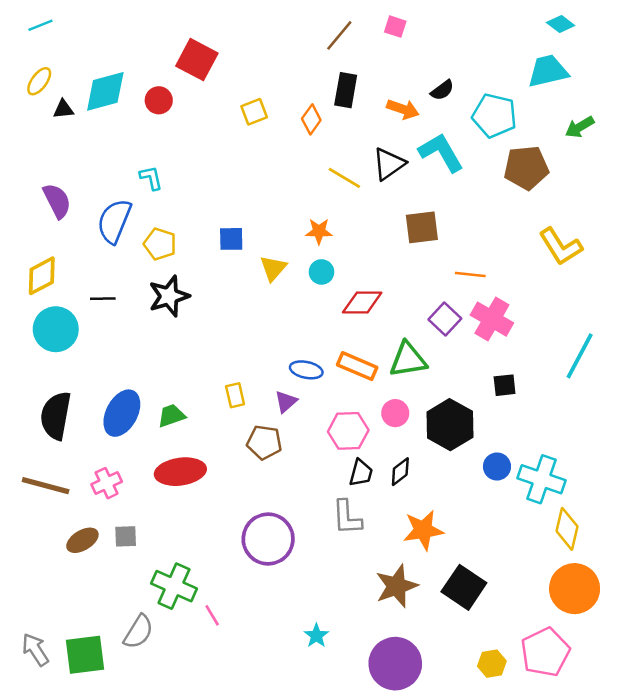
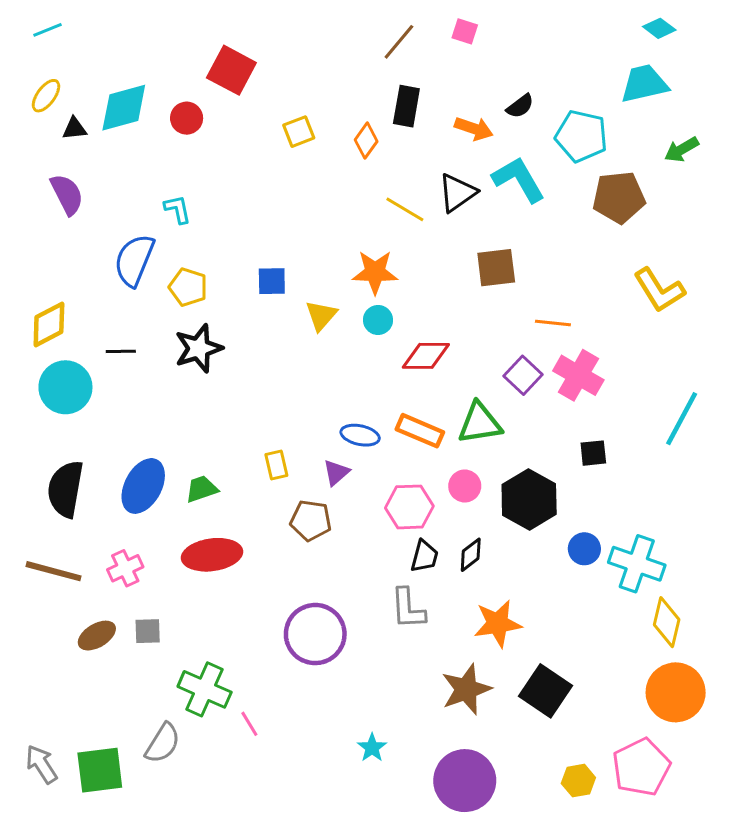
purple semicircle: (57, 201) -> (67, 194), moved
orange star: (319, 231) -> (375, 272), size x1.4

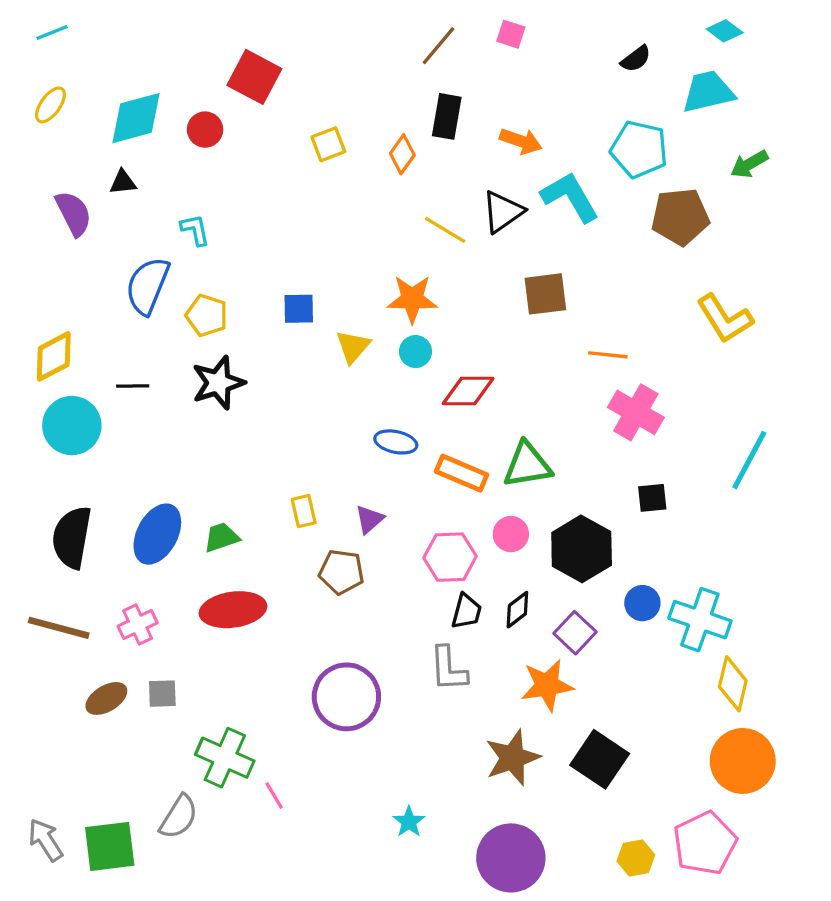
black semicircle: (520, 106) -> (636, 59), moved
black triangle: (74, 129) -> (123, 182), moved
purple square: (523, 375) -> (575, 633), moved
blue ellipse: (360, 435) -> (396, 442), moved

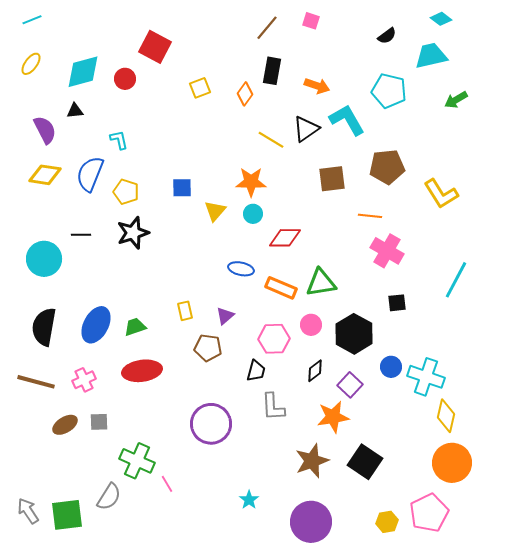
brown pentagon: (680, 217) -> (387, 167), moved
yellow diamond: (54, 356) -> (45, 175), moved, turned 36
black trapezoid: (466, 611) -> (256, 371), moved

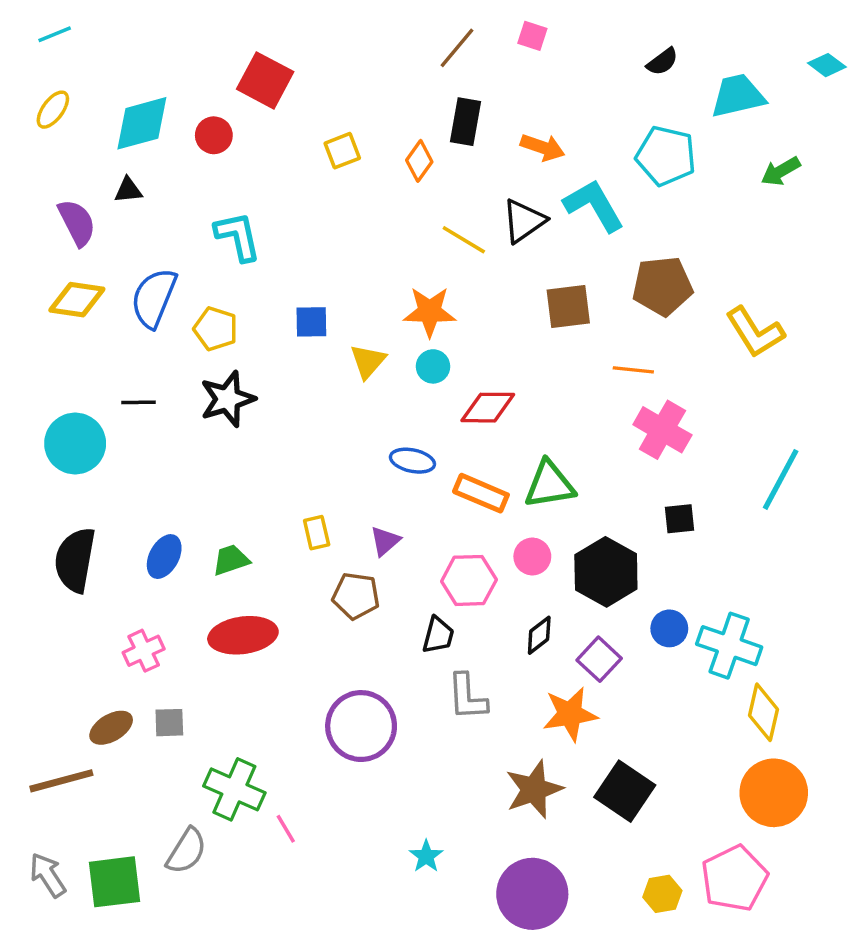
cyan diamond: (441, 19) -> (827, 65), moved
cyan L-shape: (119, 140) -> (238, 236), moved, size x1.5
blue ellipse: (96, 325) -> (164, 557), size x0.7
brown line: (36, 382) -> (61, 781), moved, turned -30

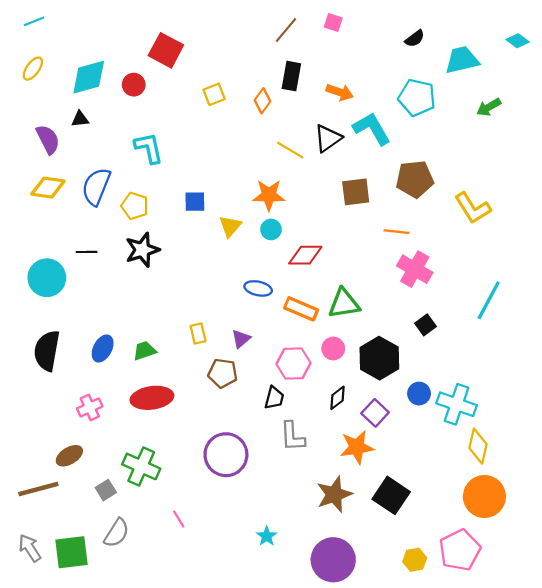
black square: (680, 519) -> (425, 325), turned -30
gray square: (169, 723) -> (106, 490), moved, turned -30
green cross: (234, 789) -> (141, 466), moved

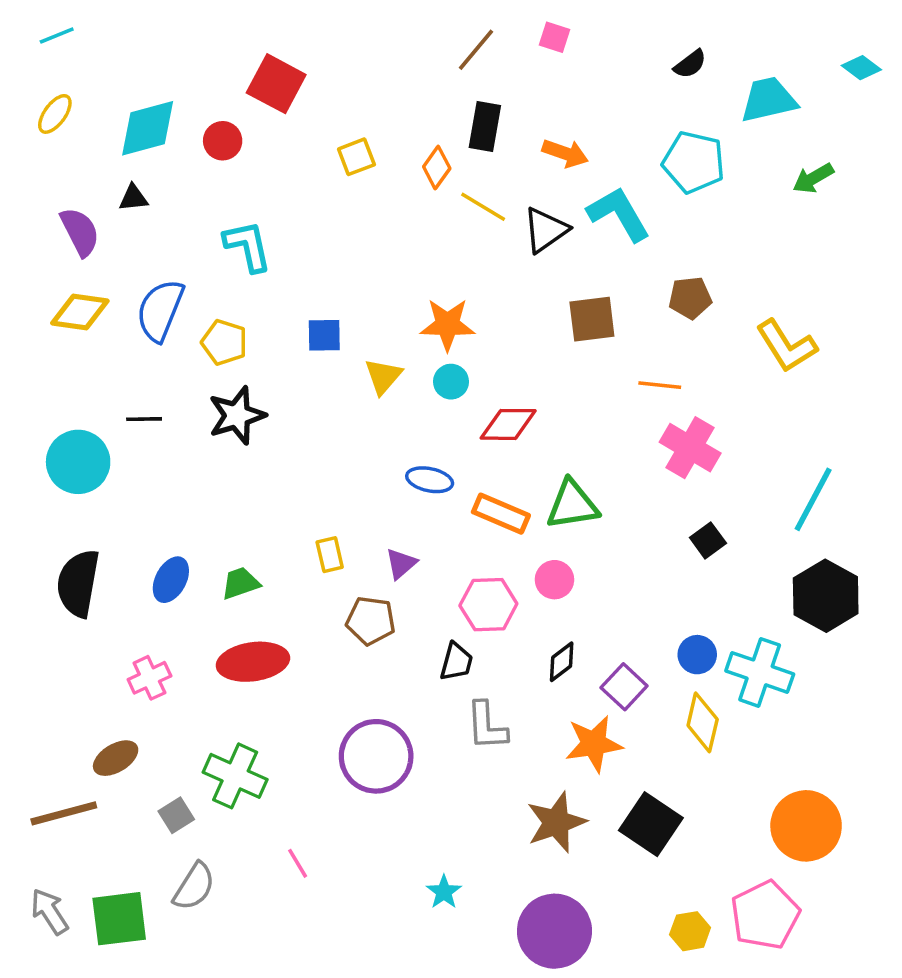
yellow line: (290, 150) -> (483, 207), moved
brown pentagon: (415, 179) -> (690, 298), size x0.7
black hexagon: (379, 358) -> (826, 596), moved
yellow diamond: (478, 446) -> (703, 722), moved

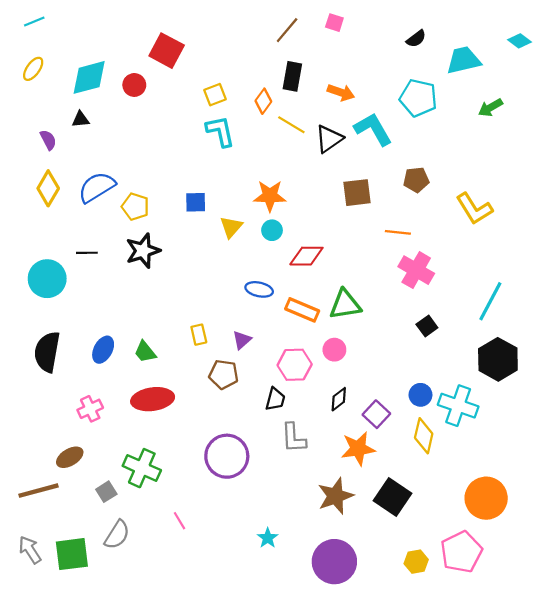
purple semicircle: (80, 232) -> (48, 140), size x0.7
cyan L-shape: (248, 246) -> (220, 131), moved
blue semicircle: (160, 310) -> (97, 187), turned 36
yellow diamond: (80, 312) -> (48, 188), turned -68
green trapezoid: (240, 583) -> (145, 352), turned -110

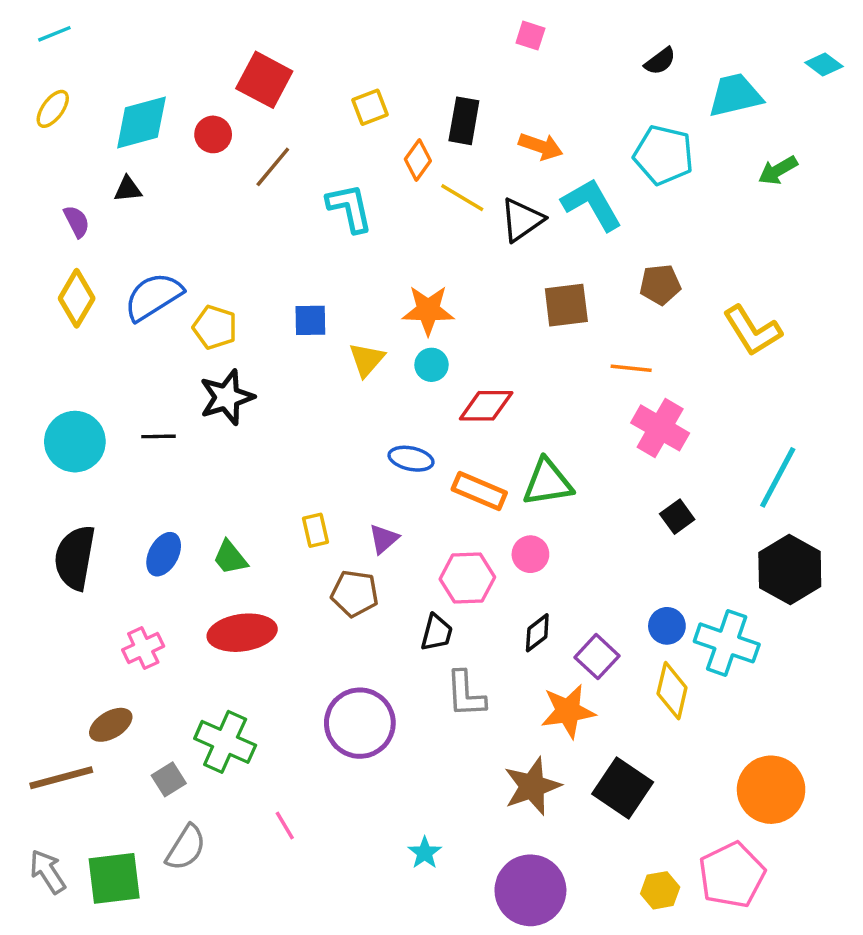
brown line: (287, 30) -> (273, 167), moved
yellow square: (215, 95) -> (370, 107), moved
black line: (87, 253) -> (159, 436), moved

